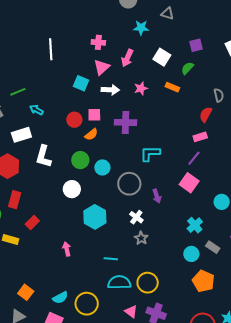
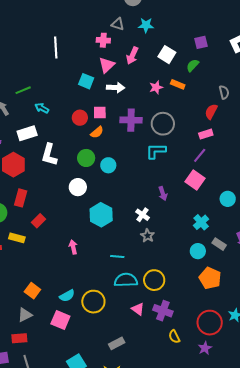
gray triangle: (167, 14) -> (118, 24), moved
pink star: (141, 88) -> (156, 87), moved
gray circle: (129, 184) -> (163, 124), moved

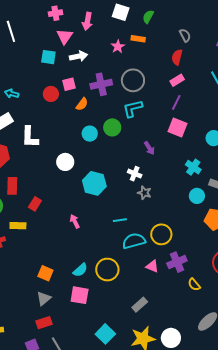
orange semicircle: (97, 132) -> (82, 104), moved
green circle: (86, 158) -> (112, 127), moved
purple cross: (163, 311) -> (177, 262), turned -30

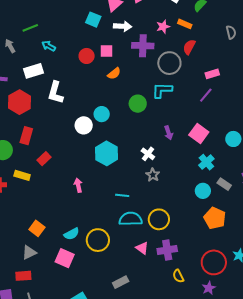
red semicircle: (177, 57) -> (189, 47), moved
purple cross: (101, 84) -> (143, 46), moved
pink square: (178, 127) -> (199, 134), moved
cyan circle: (90, 134) -> (102, 114), moved

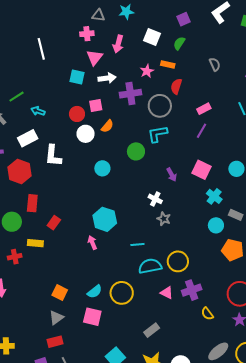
white circle: (84, 125) -> (86, 134), moved
cyan hexagon: (107, 153) -> (105, 219), moved

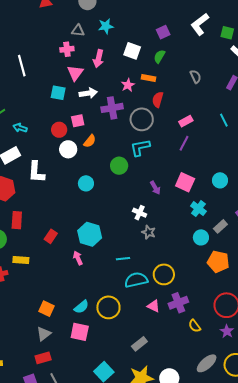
gray rectangle: (236, 215) -> (220, 226), turned -64
red rectangle: (54, 223) -> (51, 236), moved

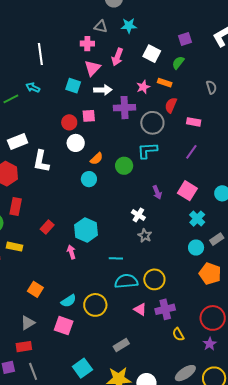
pink rectangle: (186, 121) -> (194, 122), moved, turned 32
cyan arrow: (20, 128) -> (33, 88), moved
orange semicircle: (90, 141) -> (97, 159), moved
orange square: (46, 309) -> (35, 289), moved

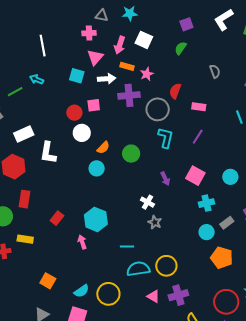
white square: (152, 54) -> (144, 40), moved
orange rectangle: (165, 83) -> (127, 66), moved
cyan L-shape: (147, 150) -> (166, 138), moved, turned 110
cyan cross: (197, 219) -> (206, 203), turned 35

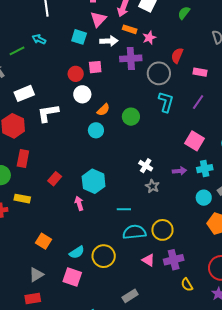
white L-shape: (48, 153) -> (48, 113), turned 70
purple arrow: (165, 179) -> (179, 171), moved, turned -72

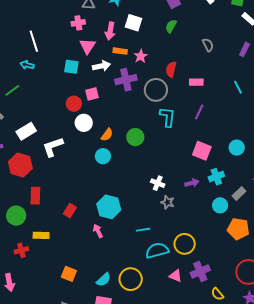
cyan arrow: (39, 39) -> (27, 65), moved

